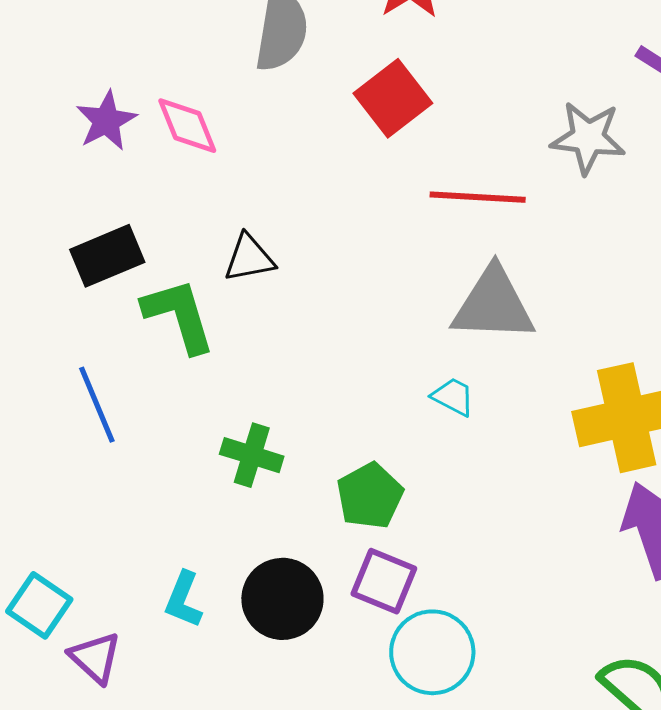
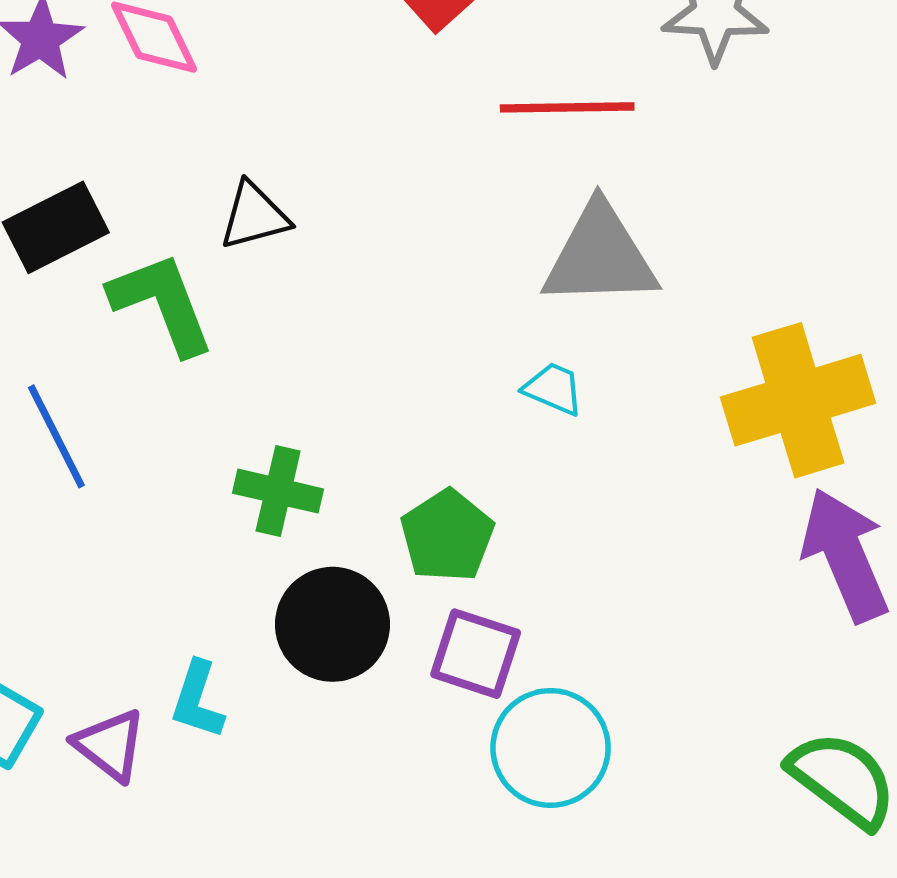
black circle: (282, 599) -> (332, 624), moved
purple triangle: (95, 658) -> (110, 745), moved

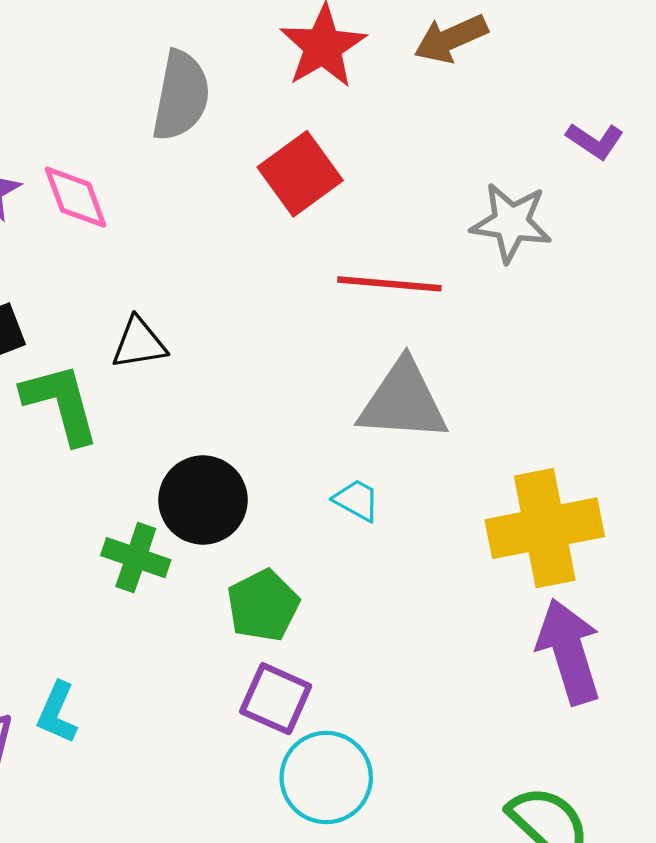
black circle: (332, 624) -> (203, 500), moved

